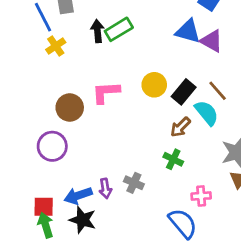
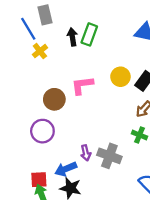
green rectangle: (119, 29) -> (89, 34), turned -35
gray cross: (134, 183) -> (109, 156), size x1.5
purple arrow: (105, 188) -> (86, 153), moved

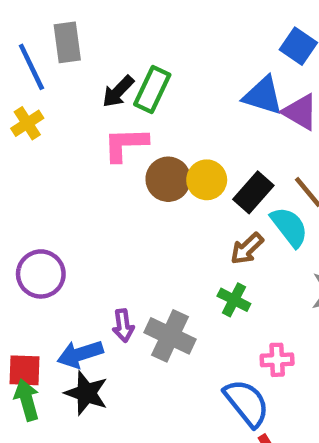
black arrow: (72, 37) -> (118, 92), turned -132
yellow cross: (40, 51) -> (27, 123), moved
pink L-shape: (82, 85) -> (125, 144), moved
brown circle: (54, 99) -> (168, 179), moved

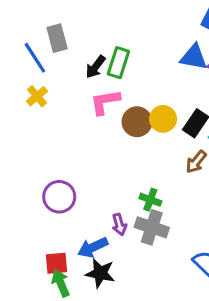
green cross: (234, 300) -> (150, 200), moved

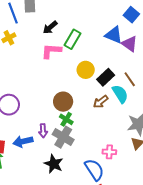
green rectangle: (118, 63) -> (72, 39), moved
brown circle: (137, 122) -> (63, 102), moved
black star: (100, 273) -> (54, 164), moved

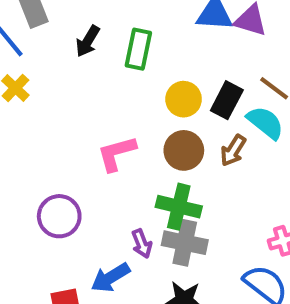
pink L-shape: (51, 51) -> (117, 153), moved
brown circle: (63, 102) -> (184, 150), moved
green cross: (66, 119) -> (179, 207), size x1.5

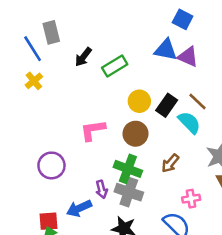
green rectangle: (138, 49) -> (115, 66), turned 40
brown arrow: (233, 150) -> (170, 163), moved

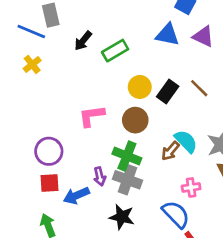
blue line: (33, 49) -> (31, 31), turned -36
purple triangle: (188, 57) -> (203, 37), moved
cyan semicircle: (189, 122) -> (186, 141), moved
red square: (49, 221) -> (50, 183), moved

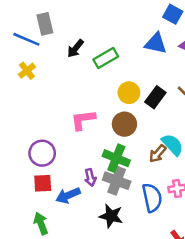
blue semicircle: (176, 214) -> (152, 198), moved, turned 32

